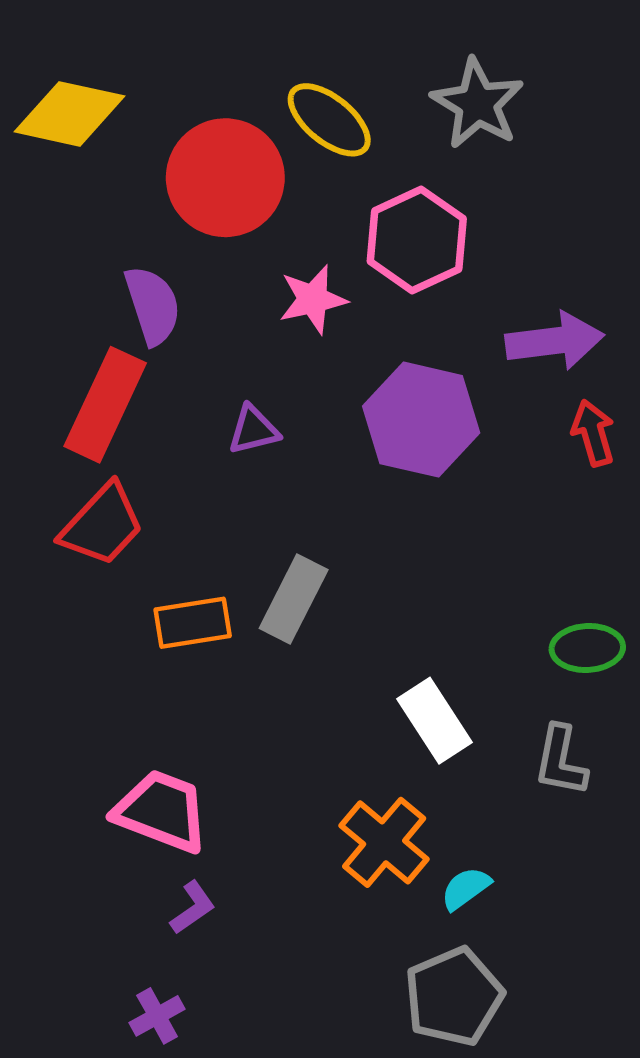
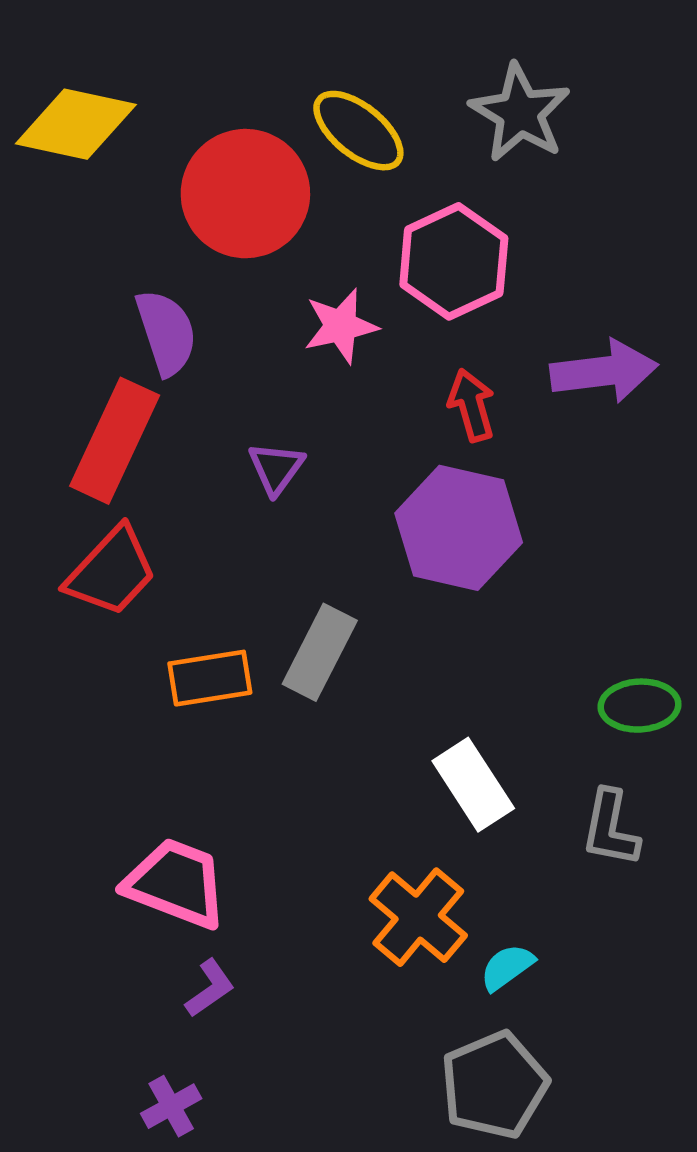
purple hexagon: (421, 420) -> (459, 528), moved
purple triangle: (253, 430) -> (276, 468), turned -40
red arrow: (593, 433) -> (472, 405), moved

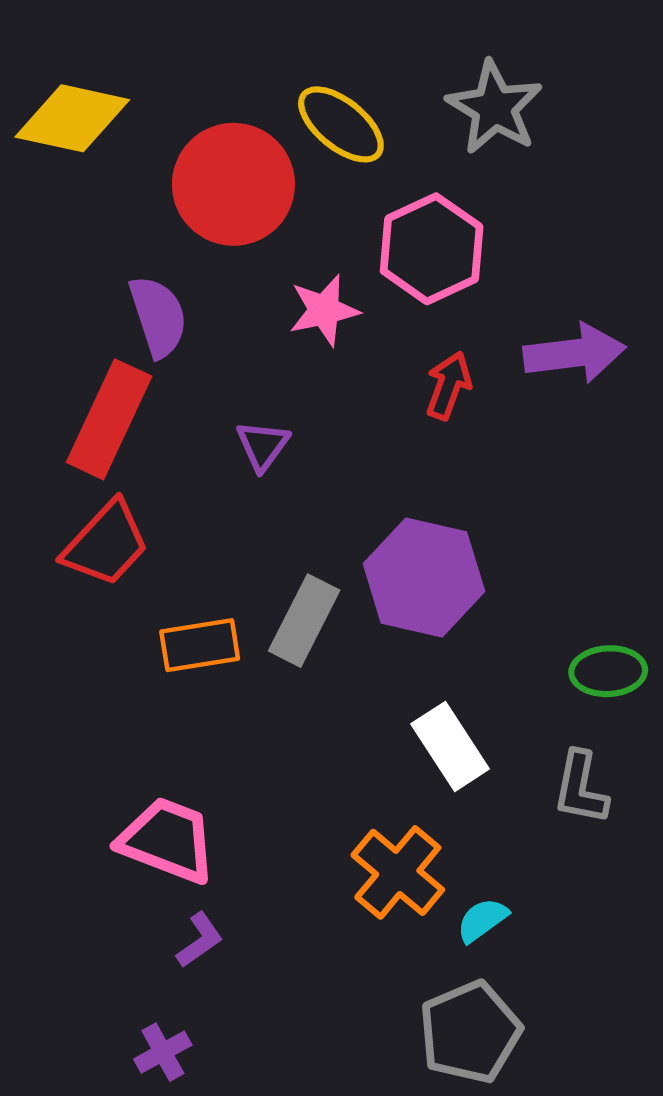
red arrow: (472, 405) -> (448, 386), turned 36
purple hexagon: (459, 528) -> (424, 578), moved

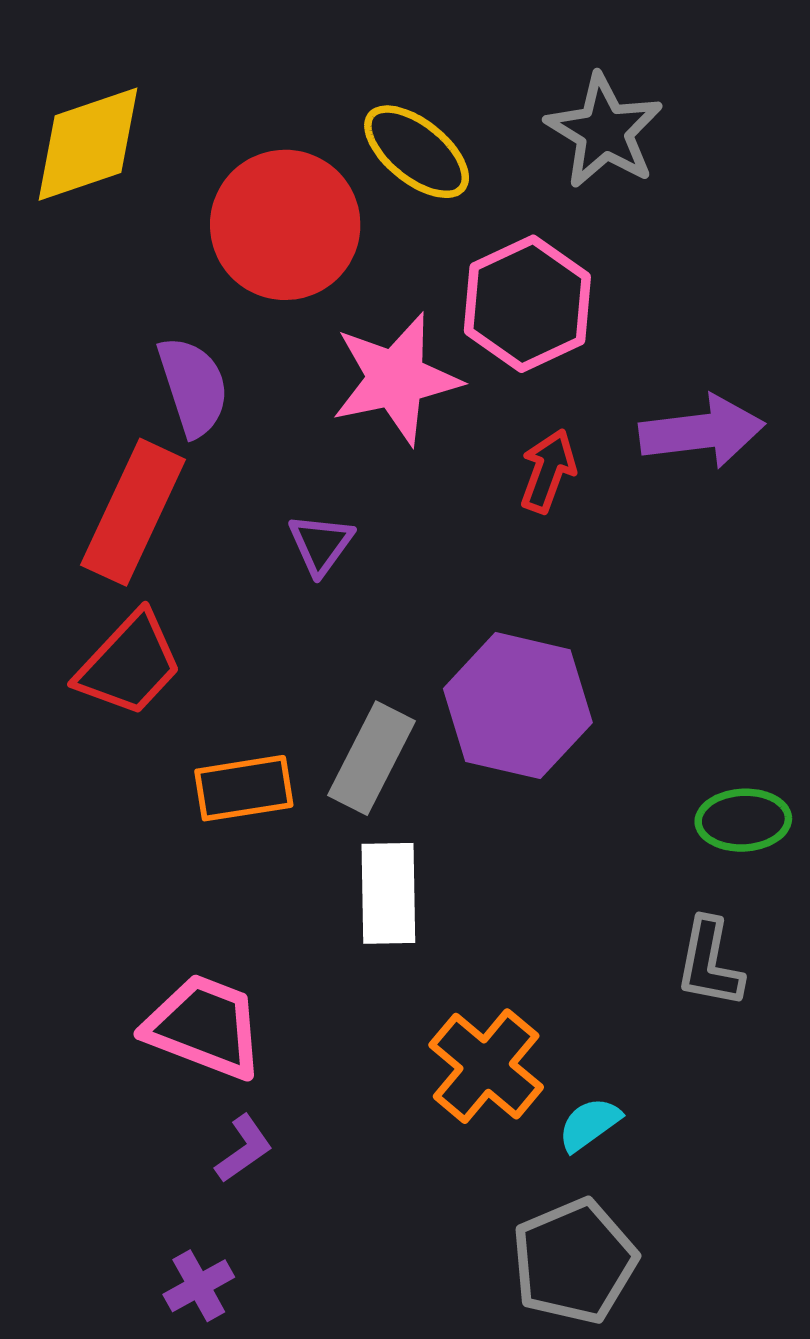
yellow diamond: (72, 118) -> (88, 144), turned -31
pink star: (324, 310) -> (396, 379), size x1.5
white rectangle: (450, 746) -> (388, 893), moved, turned 32

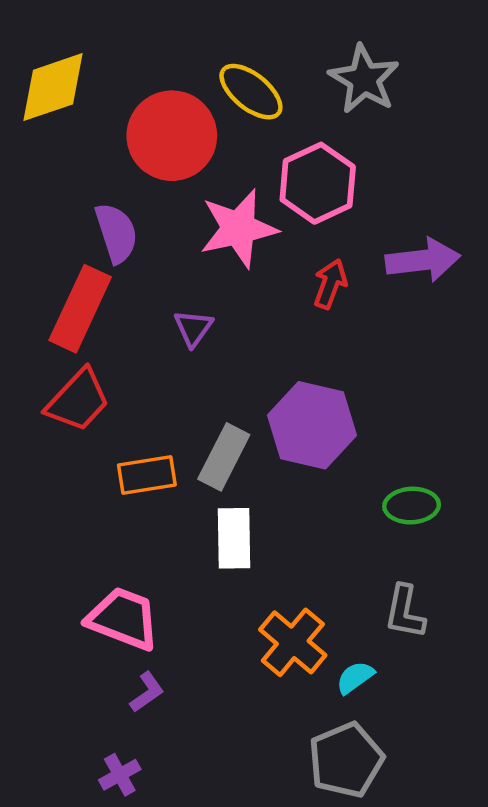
green ellipse: (743, 820) -> (412, 506), moved
gray L-shape: (709, 963) -> (405, 612), moved

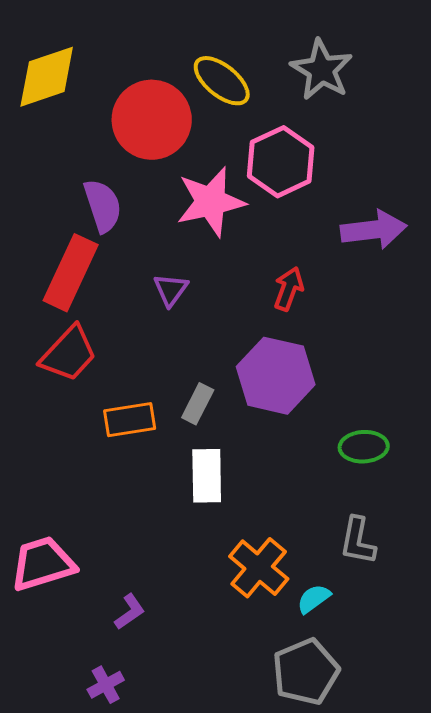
red arrow: (330, 284) -> (289, 289), moved
gray rectangle: (224, 457) -> (198, 404), size x0.7
pink trapezoid: (123, 619) -> (43, 564), moved, turned -38

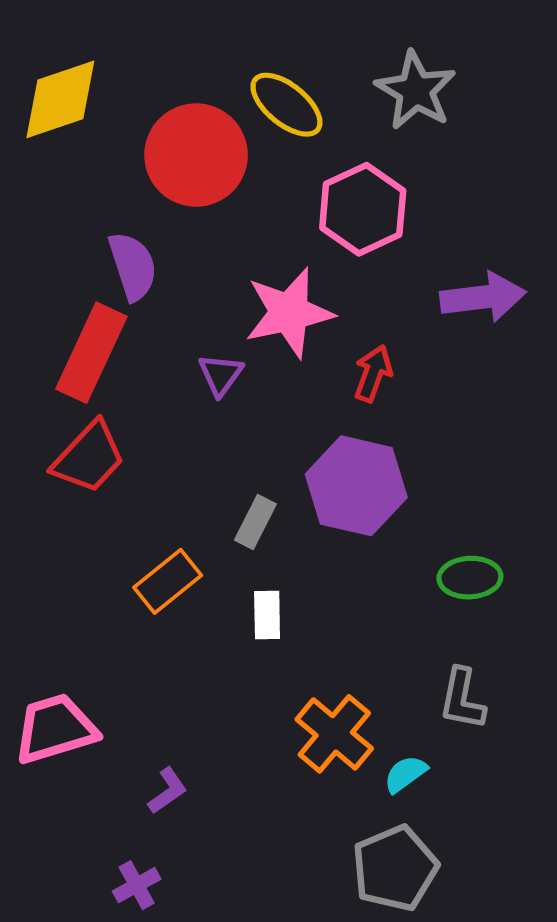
pink star: (211, 202) -> (289, 313), moved
orange rectangle: (130, 420) -> (168, 581), moved, turned -30
white rectangle: (207, 476) -> (267, 615), size x0.7

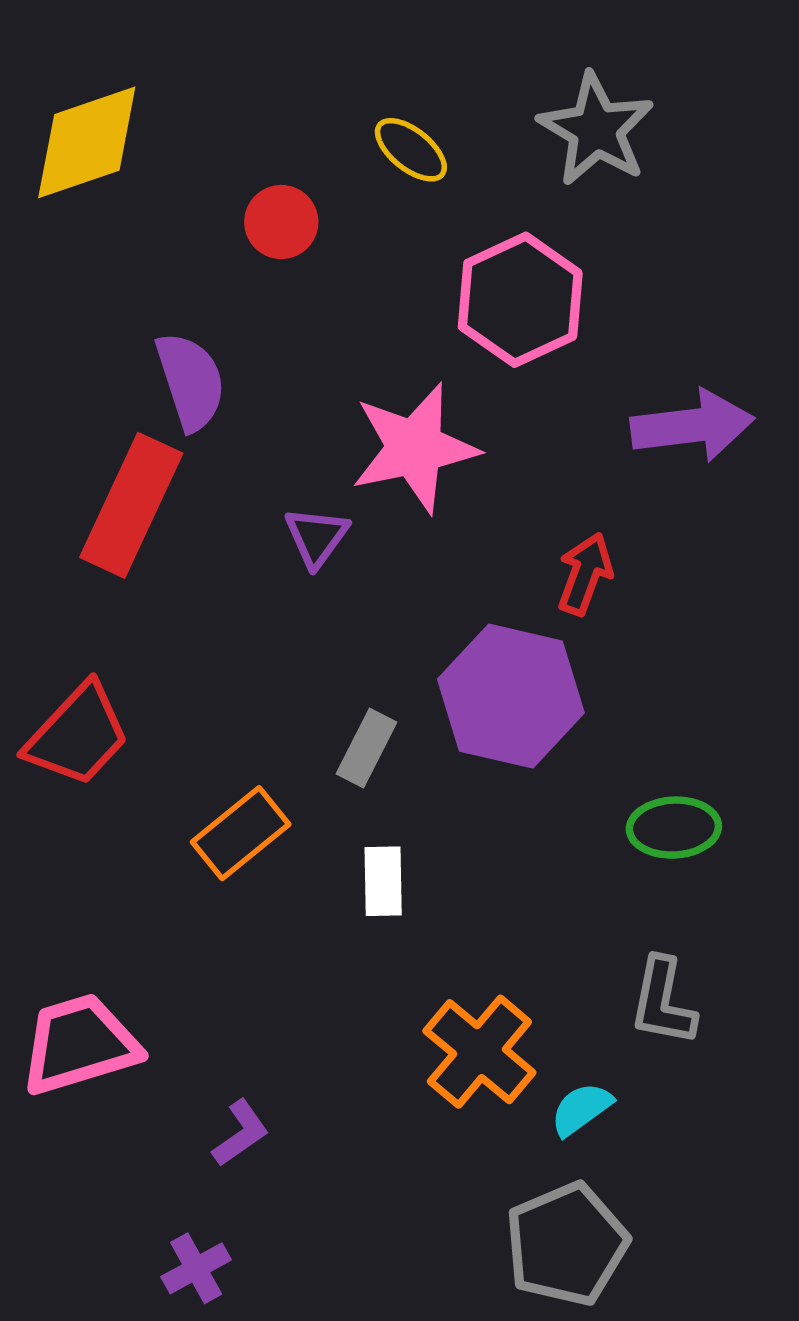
yellow ellipse: (286, 105) -> (411, 150), size x0.7
red circle: (196, 155) -> (281, 222), size x0.5
red arrow: (373, 373) -> (585, 574), moved
red trapezoid: (89, 457) -> (78, 735), moved

